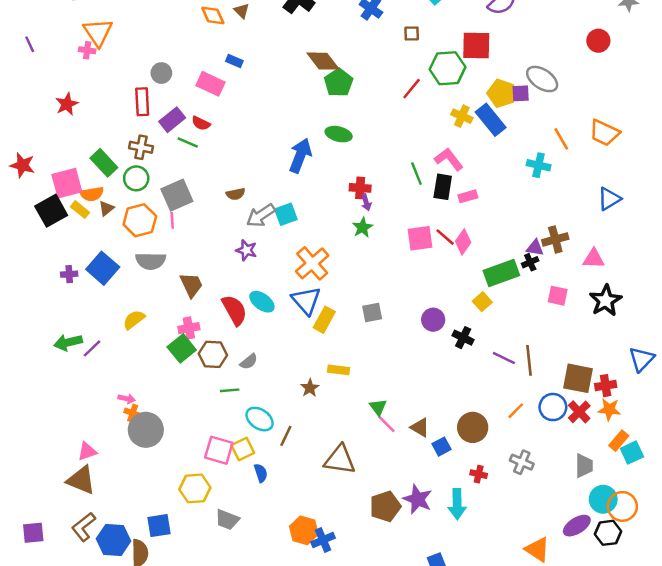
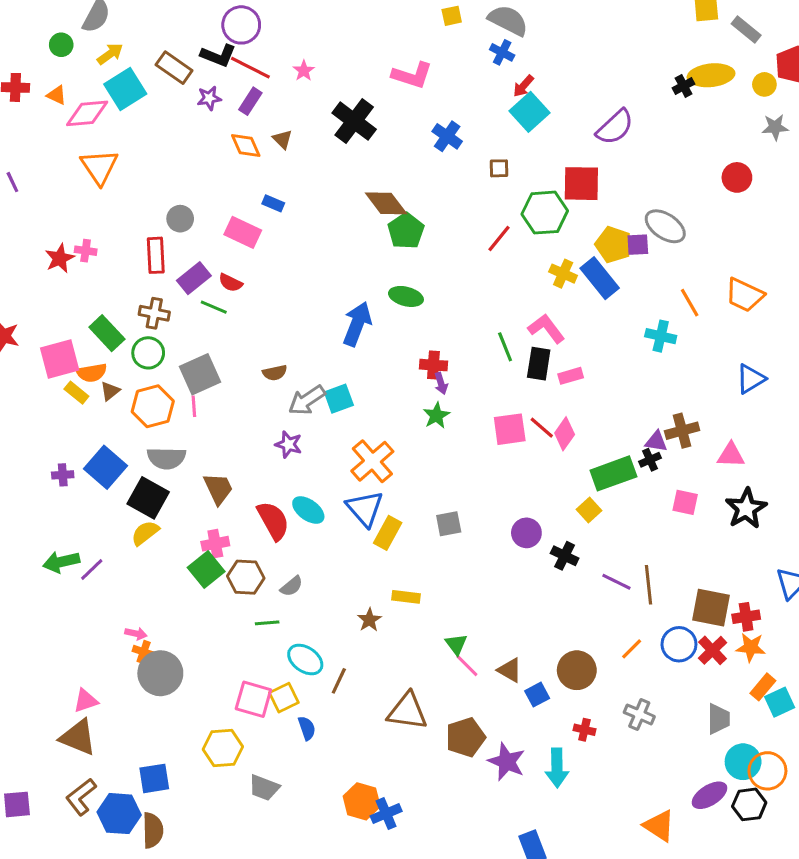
pink cross: (87, 50) -> (86, 251), moved
black square: (51, 211) -> (148, 498), moved, turned -32
brown pentagon: (385, 506) -> (465, 737), moved
blue square: (159, 526) -> (154, 778), moved

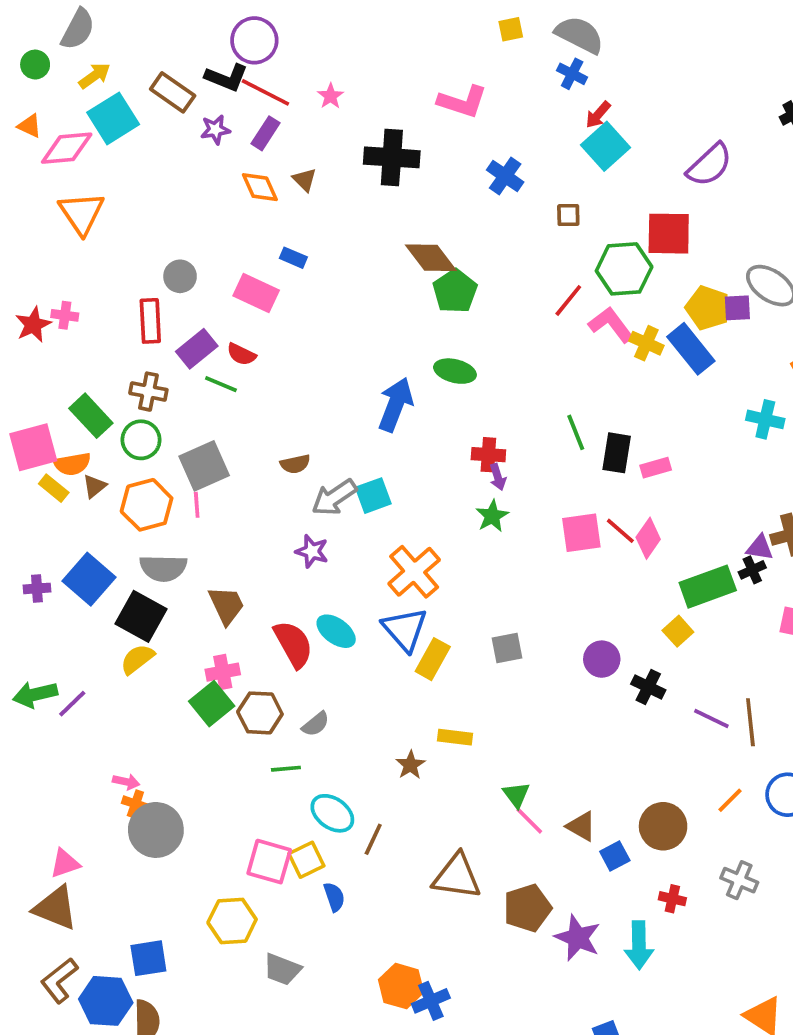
black cross: (354, 121) -> (392, 157), turned -33
pink L-shape: (546, 328) -> (611, 325), moved

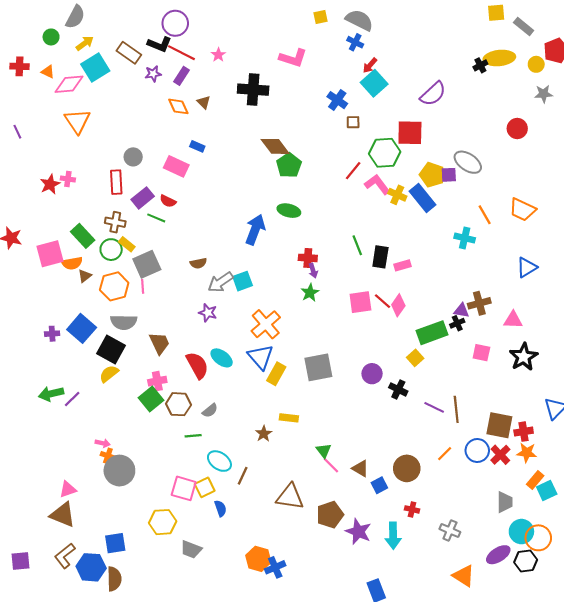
blue cross: (505, 176) -> (337, 100), moved
yellow rectangle: (54, 488) -> (127, 244), moved
gray square: (507, 648) -> (318, 367), size x1.6
gray cross: (739, 880) -> (450, 530), moved

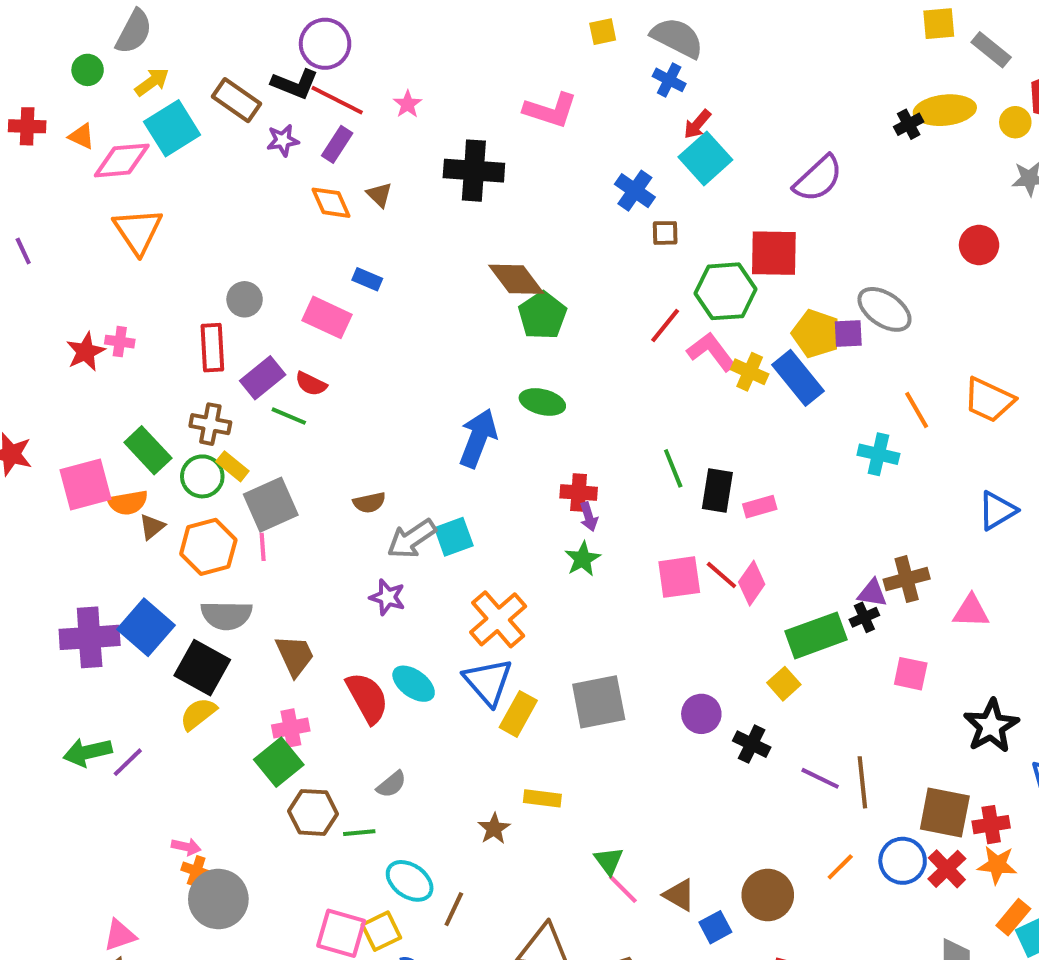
purple cross: (52, 334) -> (90, 637), size x2.0
black star: (524, 357) -> (991, 726), moved
brown hexagon: (178, 404) -> (313, 812), moved

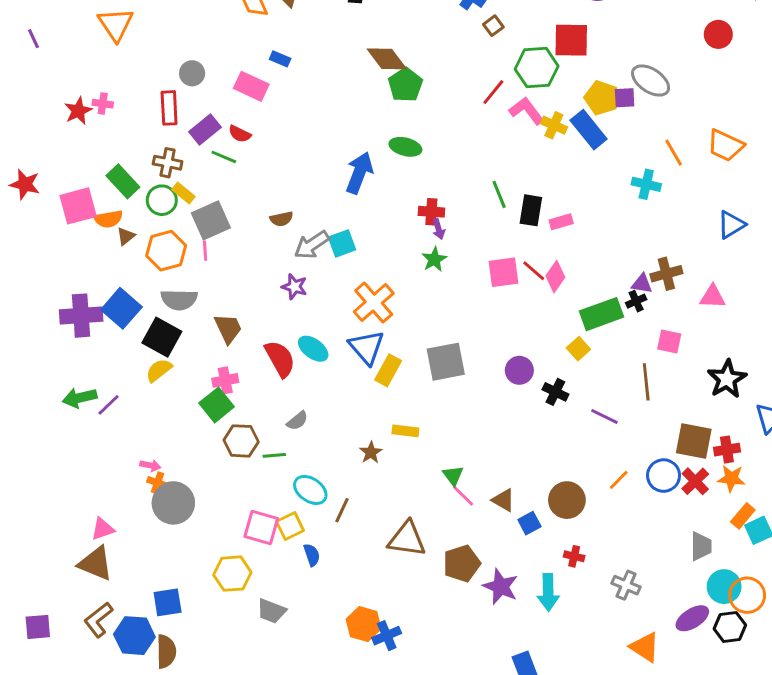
brown square: (665, 233) -> (493, 26), turned -36
brown line: (862, 782) -> (646, 382), moved

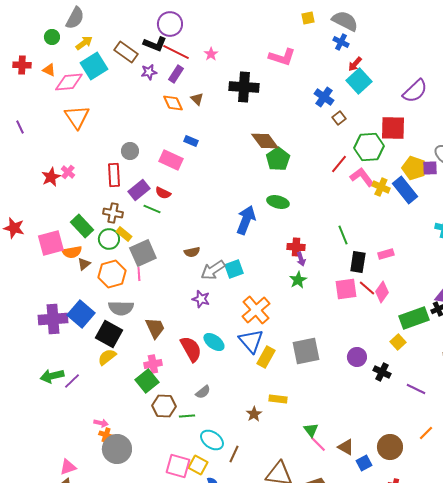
pink cross: (103, 104) -> (68, 172), turned 32
black rectangle: (531, 210) -> (358, 262), moved
yellow square: (290, 526) -> (198, 465), turned -36

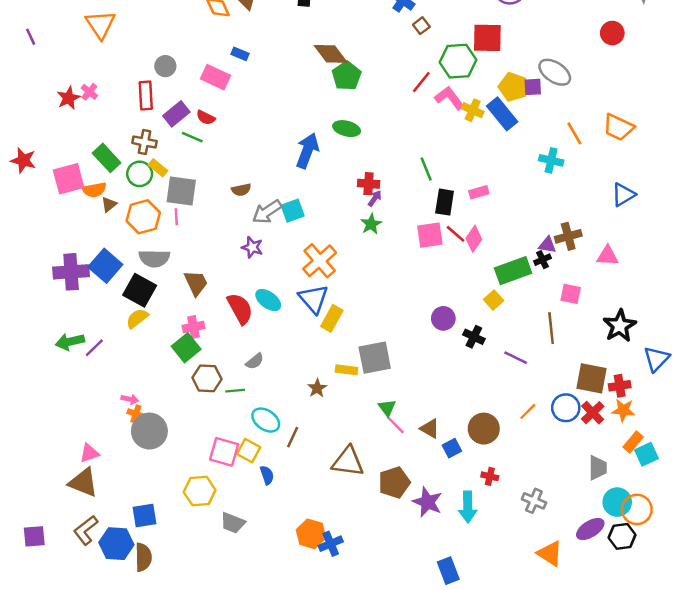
gray square: (143, 253) -> (181, 191), turned 32
purple arrow: (301, 259) -> (375, 198), turned -128
gray square: (306, 351) -> (375, 358), moved

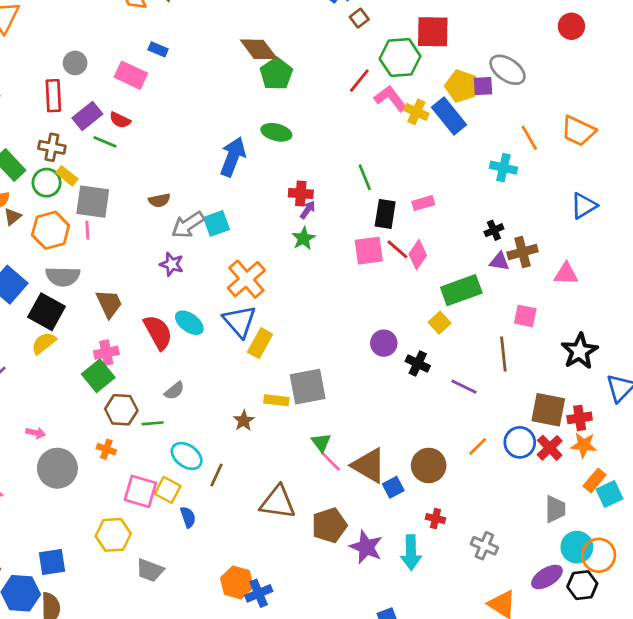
black cross: (542, 260) -> (494, 230), moved
orange cross: (136, 414) -> (106, 449), moved
brown triangle: (430, 429) -> (369, 465), size x1.6

